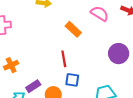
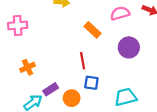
pink semicircle: (100, 13) -> (120, 13), turned -48
purple circle: (119, 54) -> (129, 47), moved

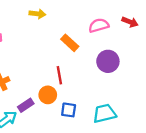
blue square: (91, 83) -> (69, 110), moved
orange circle: (72, 98) -> (48, 95), moved

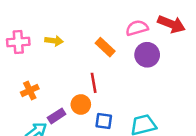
yellow arrow: (37, 14) -> (54, 41), moved
red arrow: (130, 22) -> (171, 24), size x1.5
purple circle: (108, 61) -> (147, 55), moved

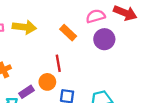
yellow arrow: (54, 41) -> (24, 27), size x1.5

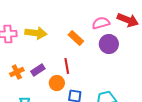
purple rectangle: (27, 92) -> (38, 70), moved

